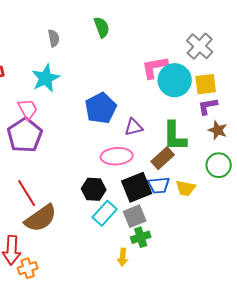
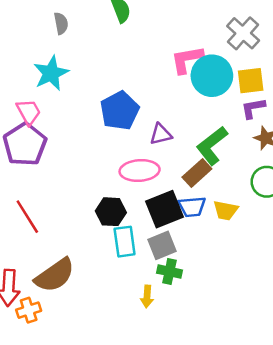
green L-shape: (175, 136) -> (212, 146), turned 52
cyan rectangle: (105, 213) -> (125, 242), turned -50
brown semicircle: (41, 218) -> (55, 275), moved
green cross: (141, 237) -> (169, 272), turned 30

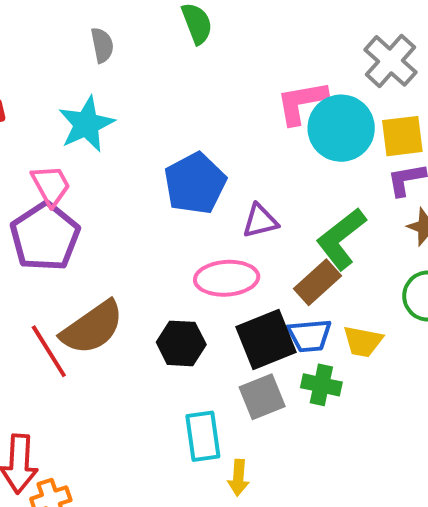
cyan rectangle: (125, 242) -> (203, 436), moved
green cross: (169, 272) -> (321, 385), moved
brown semicircle: (55, 275) -> (92, 328), moved

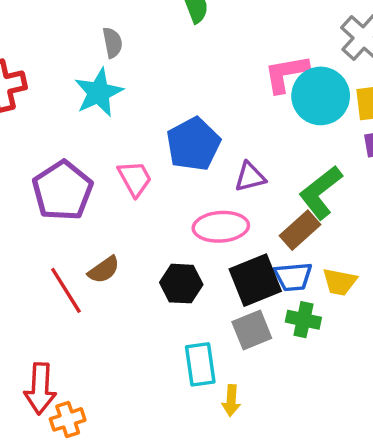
gray semicircle: (102, 45) -> (112, 43), moved
pink trapezoid: (51, 185) -> (135, 179), moved
brown semicircle: (92, 328) -> (104, 270), size x0.6

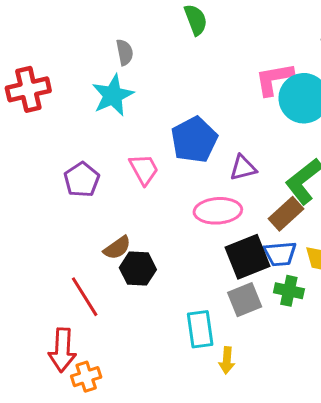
purple pentagon: (63, 191) -> (82, 180), size x0.7
black hexagon: (181, 284) -> (138, 269), moved
red line: (66, 290) -> (85, 297), moved

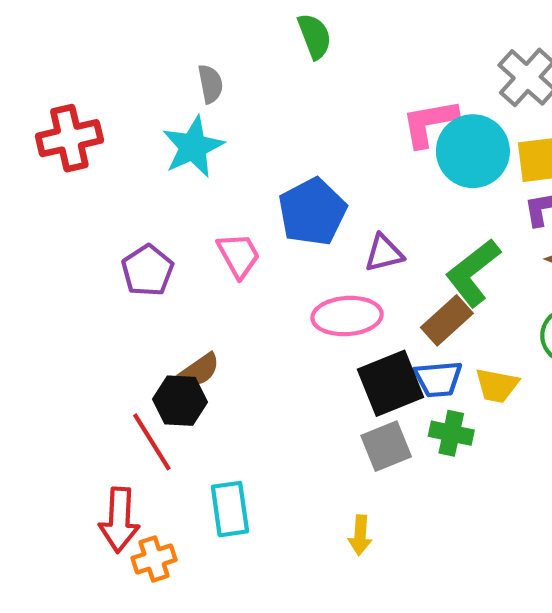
black hexagon: (138, 269) -> (180, 401), moved
cyan rectangle: (200, 329) -> (230, 509), moved

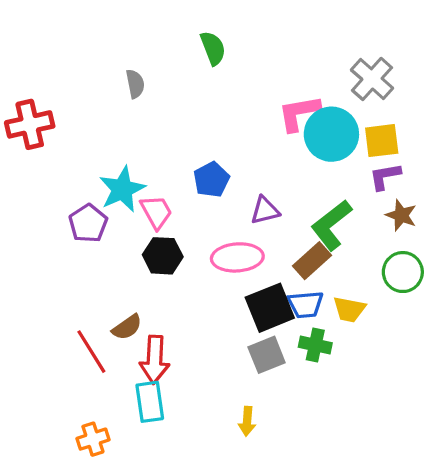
cyan star: (193, 147) -> (122, 189), moved
blue pentagon: (312, 212) -> (211, 180), size x0.7
brown semicircle: (200, 370) -> (127, 327), moved
black hexagon: (180, 401) -> (163, 256), moved
red arrow: (119, 520) -> (155, 360), moved

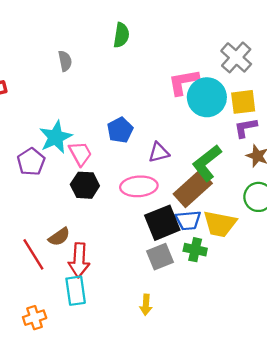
green semicircle: (213, 48) -> (121, 35), turned 30
brown rectangle: (312, 261) -> (193, 189), size x1.4
yellow trapezoid: (349, 309) -> (220, 224), size x1.4

